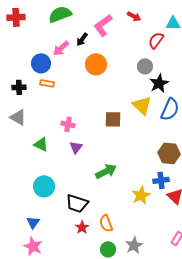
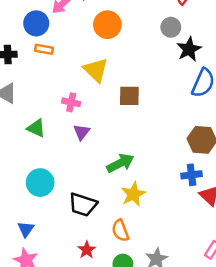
yellow triangle: (142, 105) -> (96, 70), moved
yellow star: (141, 195) -> (133, 194), moved
red star: (82, 227) -> (87, 250), moved

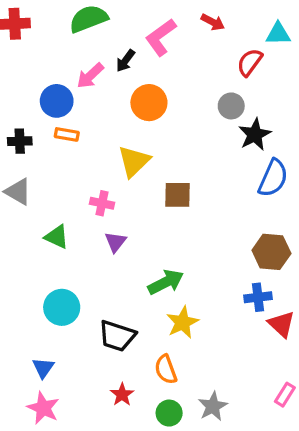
yellow triangle: (96, 70) -> (134, 161), turned 32

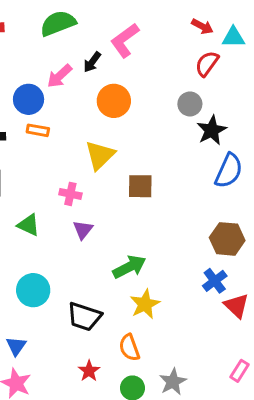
red arrow: (213, 22) -> (202, 26), moved
blue cross: (258, 297) -> (215, 281), turned -30

